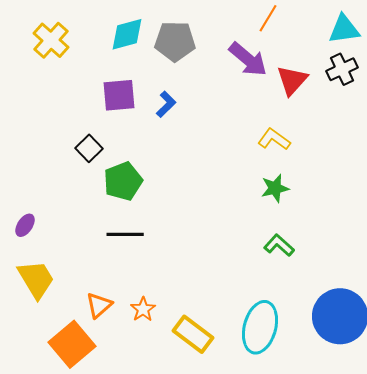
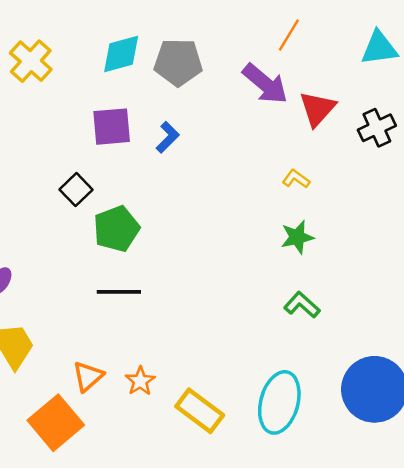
black cross: (342, 69) -> (377, 128), moved
yellow L-shape: (274, 139) -> (296, 179), size x0.7

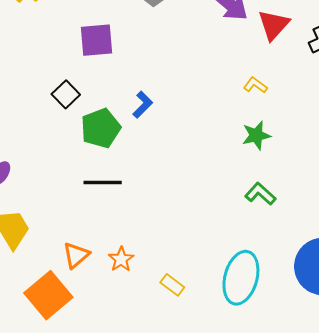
blue L-shape: (168, 137) -> (143, 105), moved
yellow rectangle: (200, 411) -> (172, 285), size x0.6

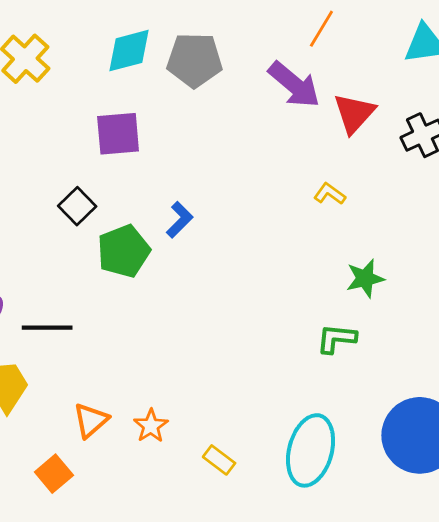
green star: (256, 135) -> (365, 278), moved
black line: (103, 182) -> (47, 328), moved
green L-shape: (260, 194) -> (336, 339), turned -36
orange square: (48, 295) -> (54, 474), size x0.6

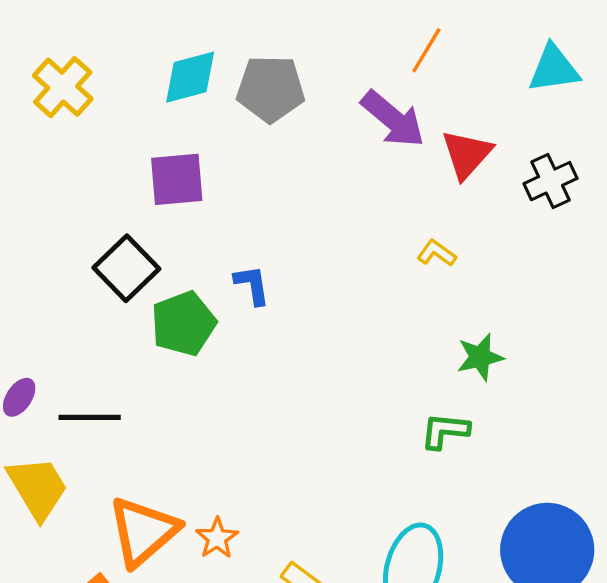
black square: (77, 206) -> (126, 268), size x1.4
blue L-shape: (179, 220) -> (252, 285), turned -54
orange triangle: (91, 420) -> (143, 531), size x1.6

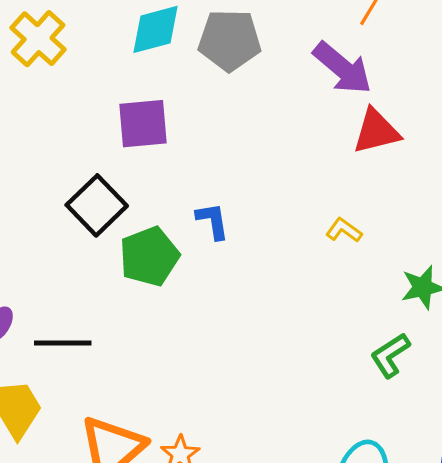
red triangle: (467, 154) -> (376, 131), moved, turned 34
yellow L-shape: (437, 253) -> (344, 230), moved
green L-shape: (445, 431) -> (390, 355), turned -39

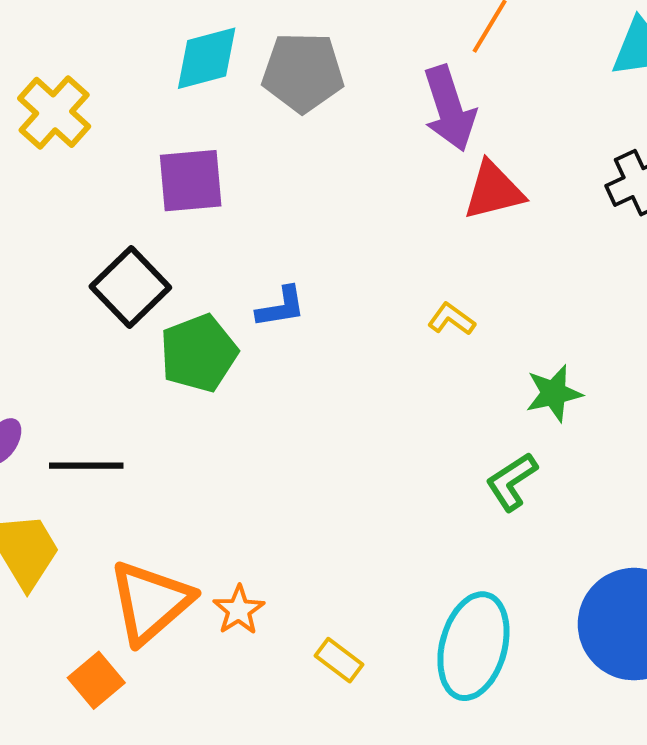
yellow cross: (38, 39) -> (54, 112), moved
purple arrow: (342, 68) -> (449, 108), turned 32
blue L-shape: (213, 221) -> (281, 307), turned 90

